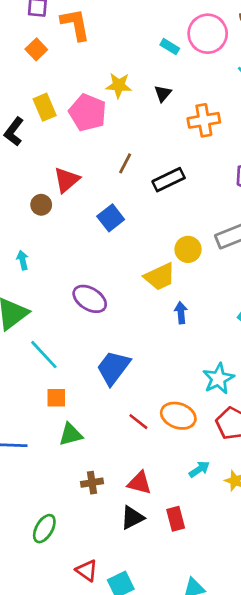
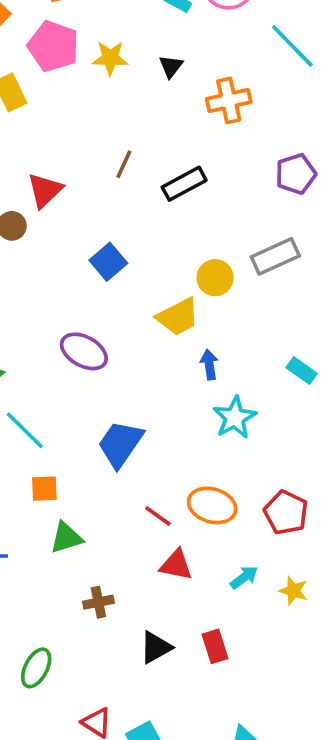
pink pentagon: (88, 112) -> (53, 46), moved
blue square: (111, 218) -> (108, 262), moved
cyan star: (218, 379) -> (235, 418), moved
red triangle: (140, 483) -> (176, 565), moved

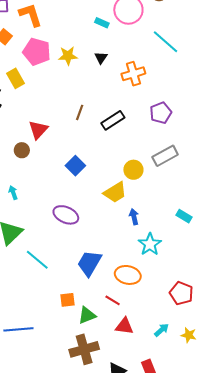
purple pentagon: (296, 174) -> (161, 113), moved
orange square: (44, 489) -> (68, 300), moved
orange ellipse: (212, 505) -> (128, 275), moved
green triangle: (66, 538) -> (87, 315), moved
brown cross: (98, 602) -> (84, 349), size x1.8

